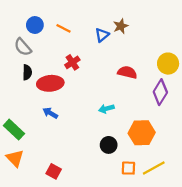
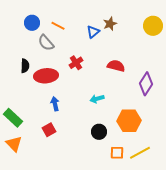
gray semicircle: (23, 47) -> (46, 43), moved
red cross: (72, 62) -> (76, 63), moved
yellow circle: (168, 64) -> (153, 26), moved
blue arrow: (50, 113) -> (55, 104), moved, turned 48
red square: (54, 171) -> (49, 130), moved, turned 32

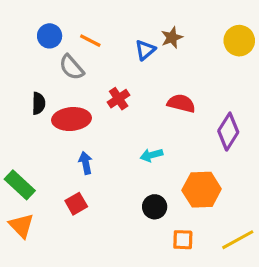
yellow line: (140, 153) -> (238, 240), moved

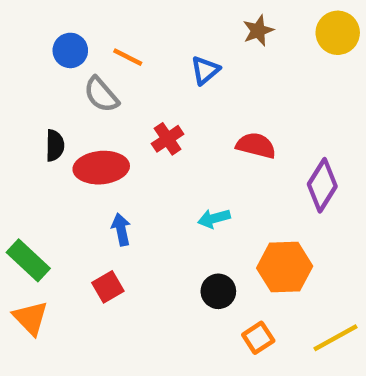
brown star: (172, 37) -> (258, 31), moved
yellow circle: (239, 41) -> (338, 33), moved
orange square: (183, 240) -> (258, 338), turned -35

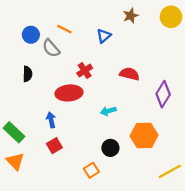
blue circle: (70, 50) -> (31, 35), moved
red ellipse: (101, 168) -> (69, 93), moved
blue arrow: (121, 229) -> (51, 120), moved
orange square: (258, 338) -> (91, 170), moved

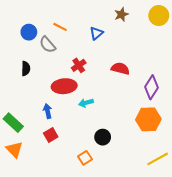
cyan arrow: (108, 111) -> (86, 103), moved
orange hexagon: (144, 136) -> (148, 119), moved

